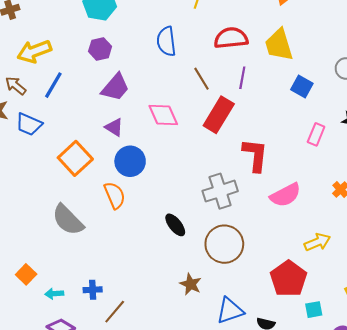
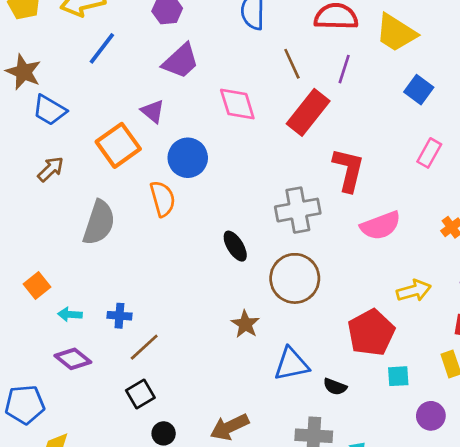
yellow trapezoid: (279, 45) -> (396, 33), turned -48
brown arrow: (16, 86) -> (51, 169), moved, turned 90
blue trapezoid: (29, 124) -> (49, 110), moved
purple triangle: (114, 127) -> (153, 111), moved
gray semicircle: (68, 220) -> (99, 223), turned -124

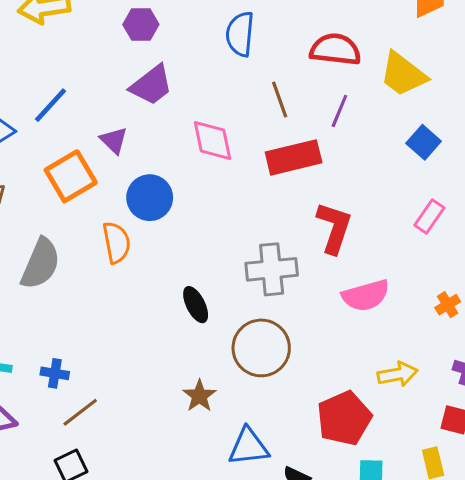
blue line: (102, 48) -> (50, 105), moved
red rectangle: (308, 112) -> (294, 157), turned 33

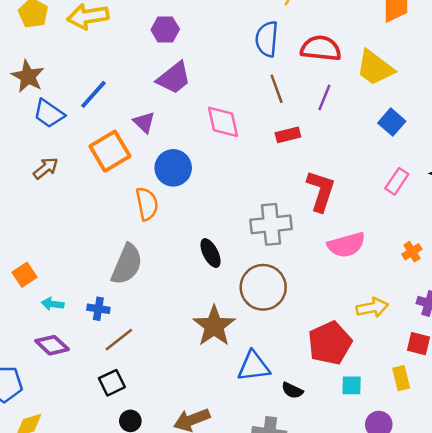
blue semicircle: (240, 34) -> (267, 39), moved
red rectangle: (294, 157) -> (288, 135), size x0.6
gray semicircle: (40, 264) -> (127, 264), moved
brown star: (199, 396) -> (214, 326), size x1.6

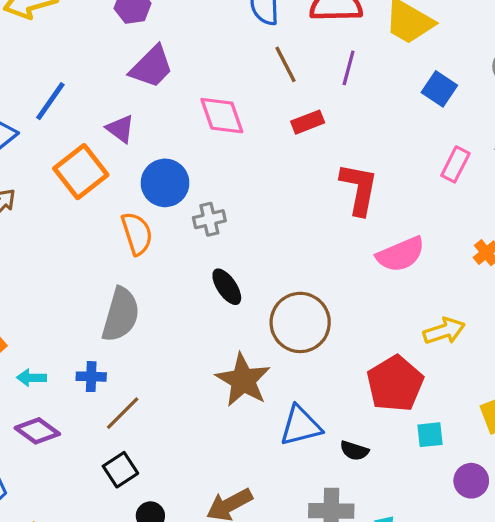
gray cross: (271, 224) -> (209, 219), moved, size x0.6

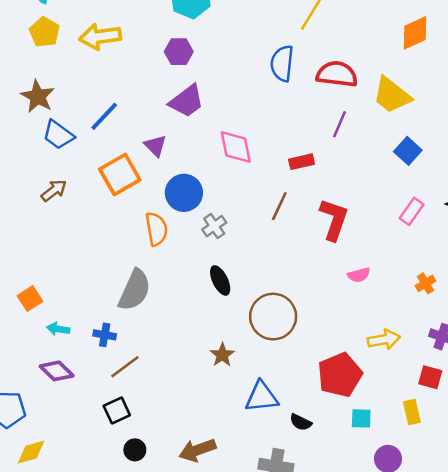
brown line: (286, 64) -> (279, 206), moved, turned 44
gray cross: (209, 219) -> (214, 226), turned -30
pink semicircle: (401, 254) -> (359, 275), size x0.6
brown star: (243, 380) -> (222, 355), size x0.6

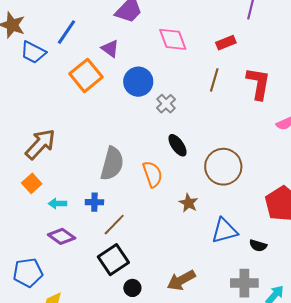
brown arrow: (54, 190) -> (40, 144), moved, size x1.6
orange semicircle: (156, 229) -> (152, 174), moved
black square: (117, 411) -> (113, 260), size x1.4

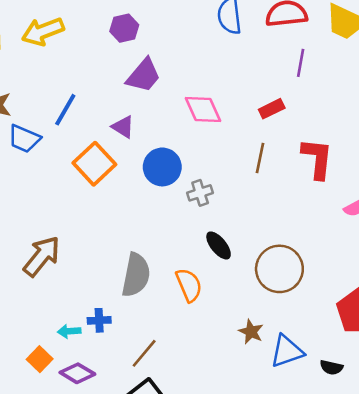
gray cross: (166, 104) -> (200, 193), turned 30
orange square: (32, 183) -> (40, 359), moved
blue cross: (94, 202) -> (99, 320), moved
brown star: (189, 203) -> (251, 332), moved

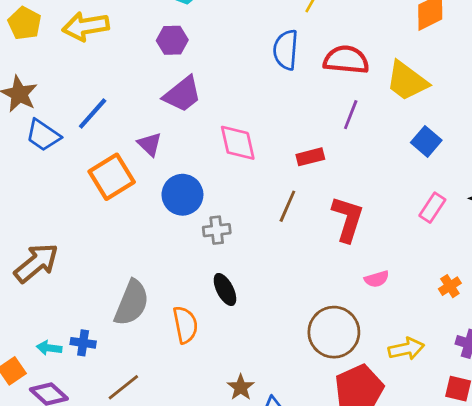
brown circle: (279, 269) -> (334, 332), moved

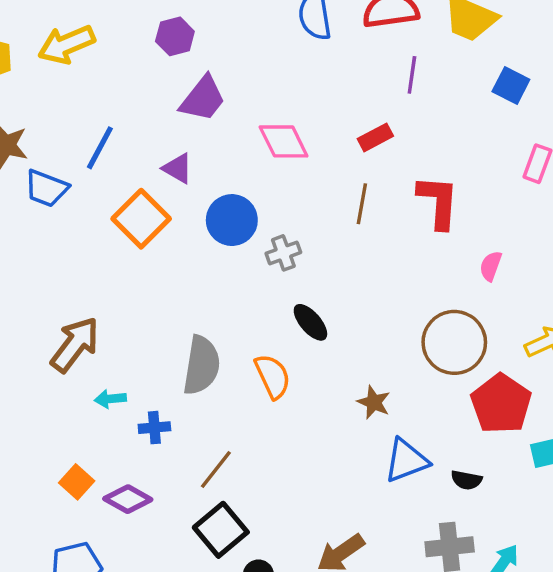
pink semicircle: (377, 279) -> (491, 266), turned 140
cyan arrow: (49, 348) -> (110, 399), moved
brown star: (241, 387) -> (374, 402), moved

